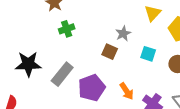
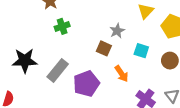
orange arrow: (127, 91) -> (121, 74), moved

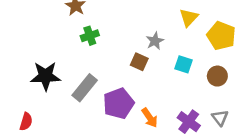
orange arrow: (121, 74) -> (150, 118), moved

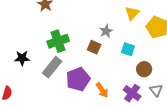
green cross: (90, 36) -> (58, 41), moved, size x1.5
black star: (46, 76) -> (22, 58), size x0.7
brown circle: (217, 76) -> (144, 69), moved

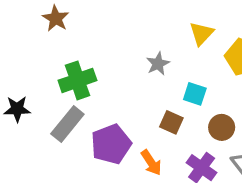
brown square: (94, 47) -> (171, 122), moved

